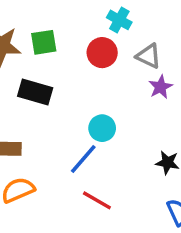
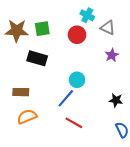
gray triangle: (149, 56) -> (108, 28), moved

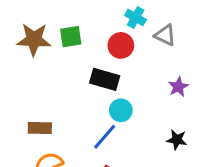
purple star: (112, 55) -> (178, 87), moved
black rectangle: (37, 58) -> (105, 79), moved

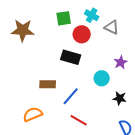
green square: (71, 37) -> (64, 18), moved
cyan circle: (121, 110) -> (102, 78), moved
brown rectangle: (40, 128) -> (48, 84), moved

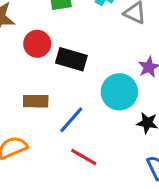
red circle: (82, 34) -> (37, 44), moved
cyan circle: (102, 78) -> (119, 92), size x1.5

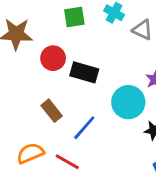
brown rectangle: (36, 101) -> (52, 111), turned 50
red line: (84, 157) -> (67, 162), moved

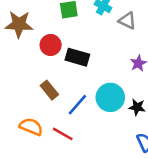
cyan circle: (128, 102) -> (110, 97), moved
orange semicircle: (30, 153) -> (31, 127), turned 45

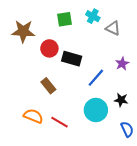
cyan circle: (110, 97) -> (96, 110), moved
blue line: (77, 105) -> (96, 78), moved

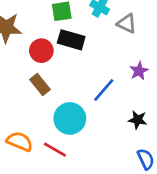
black rectangle: (72, 59) -> (71, 40), moved
brown rectangle: (48, 86) -> (40, 85), moved
cyan circle: (96, 110) -> (70, 118), moved

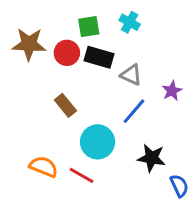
gray triangle: (127, 24) -> (131, 75), moved
red circle: (41, 51) -> (67, 53), moved
black star: (138, 120) -> (152, 158), moved, size x1.4

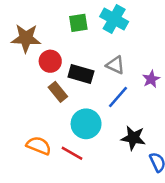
cyan cross: (130, 22) -> (114, 19), size x1.5
red circle: (67, 53) -> (50, 61), moved
black rectangle: (99, 57) -> (81, 74), moved

